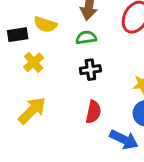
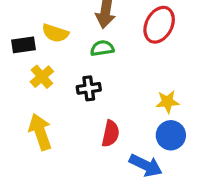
black cross: (90, 70) -> (89, 88), moved
yellow arrow: (32, 110) -> (40, 132), turned -64

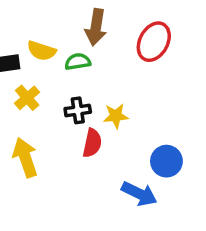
green semicircle: (102, 48) -> (78, 62), moved
yellow star: (167, 102) -> (116, 116), moved
red semicircle: (111, 134) -> (92, 143), moved

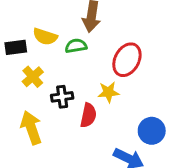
red ellipse: (154, 42) -> (127, 60), moved
black cross: (78, 110) -> (62, 97), moved

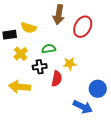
green semicircle: (76, 46) -> (49, 49), moved
red ellipse: (127, 60) -> (83, 27), moved
yellow arrow: (31, 128) -> (20, 87), turned -65

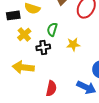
green semicircle: (49, 49) -> (52, 29), turned -64
red semicircle: (57, 79) -> (51, 88), moved

